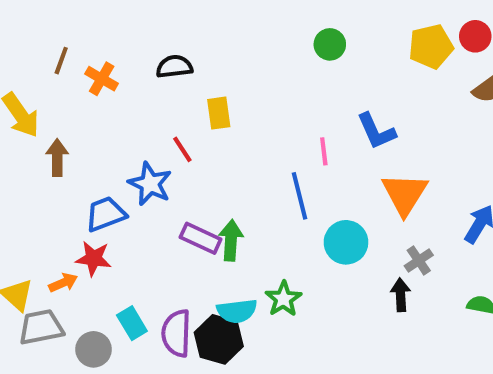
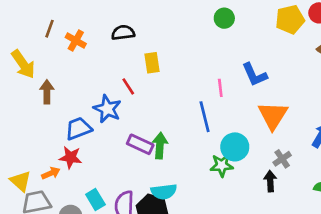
green star: (283, 299) -> (222, 165), moved, turned 30

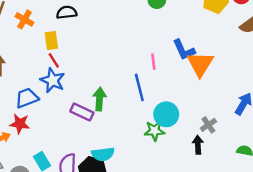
yellow rectangle: (152, 63) -> (51, 41), moved
red line: (128, 86) -> (54, 60), moved
orange triangle: (273, 115) -> (200, 64), moved
green arrow: (160, 146) -> (99, 99), moved

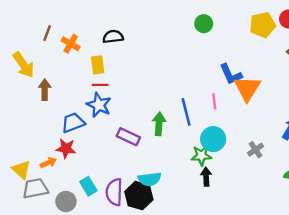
red line: (54, 60) -> (100, 85), turned -56
pink line: (153, 62) -> (214, 101), moved
green arrow: (99, 99) -> (159, 124), moved
black arrow: (198, 145) -> (206, 177), moved

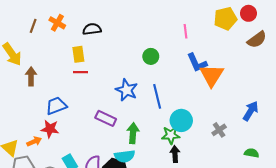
green circle: (204, 24) -> (151, 56), moved
orange cross: (71, 44) -> (57, 23), moved
pink line: (214, 101) -> (185, 31), moved
blue star: (99, 105) -> (127, 90), moved
green arrow: (159, 124) -> (133, 133), moved

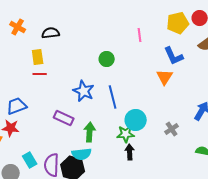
blue L-shape: (197, 63) -> (174, 56), moved
orange triangle: (212, 75) -> (165, 77), size x0.7

